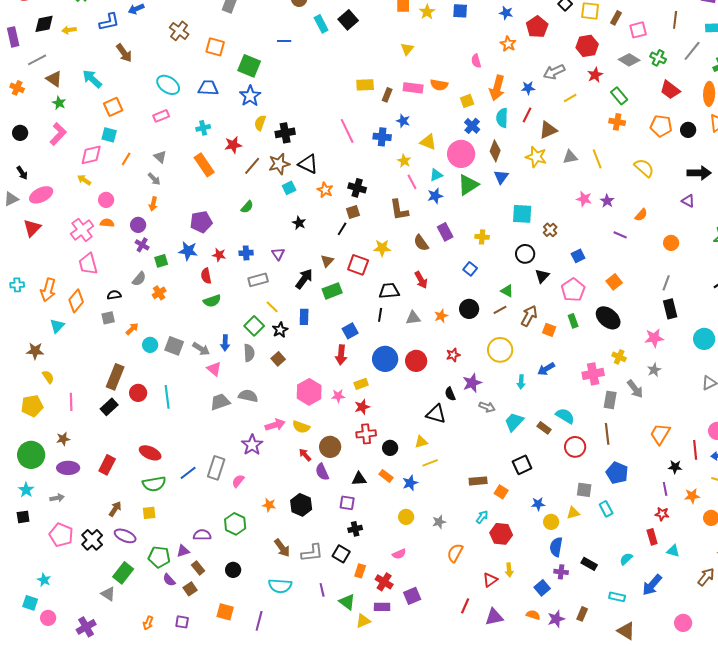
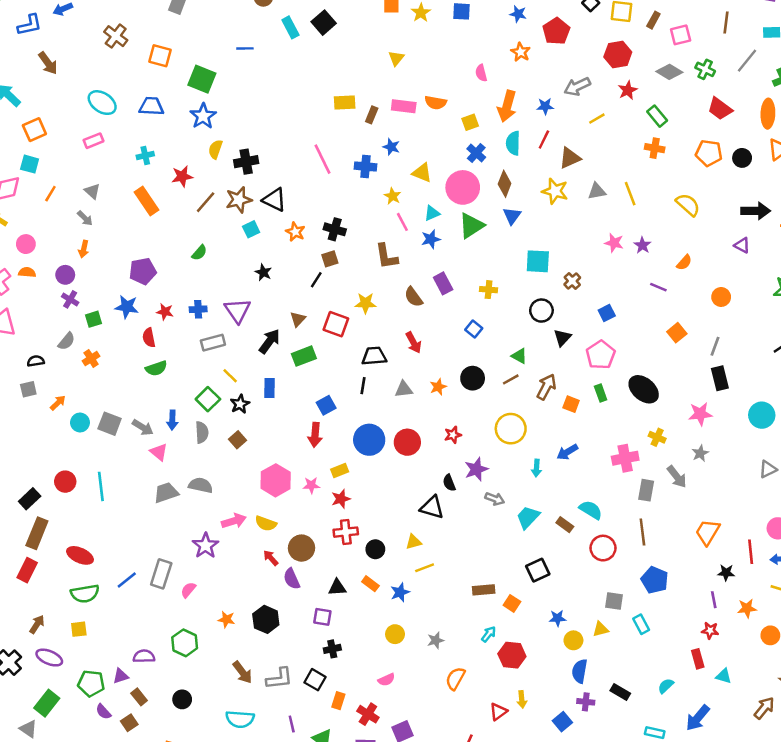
purple triangle: (278, 254) -> (238, 311), size x1.6
orange square: (614, 282) -> (677, 333), moved
brown rectangle: (115, 377) -> (37, 533), moved

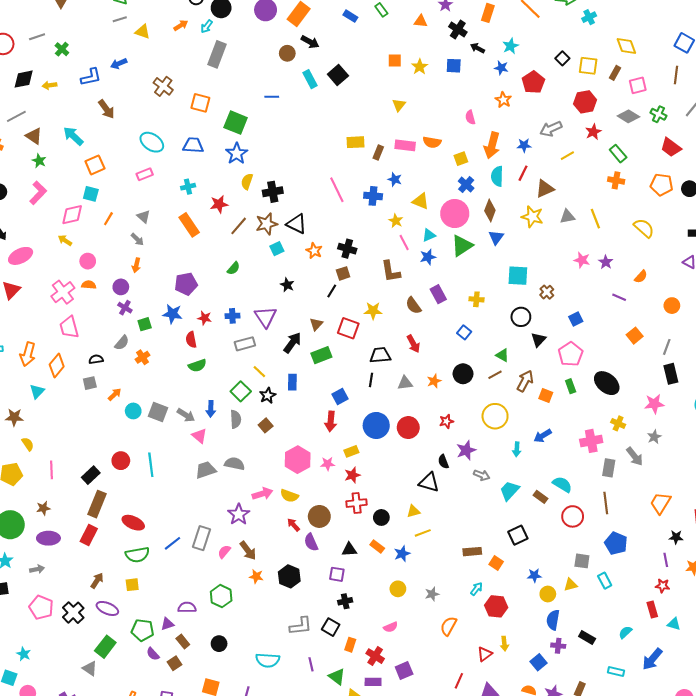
brown arrow: (242, 672) -> (248, 551), moved

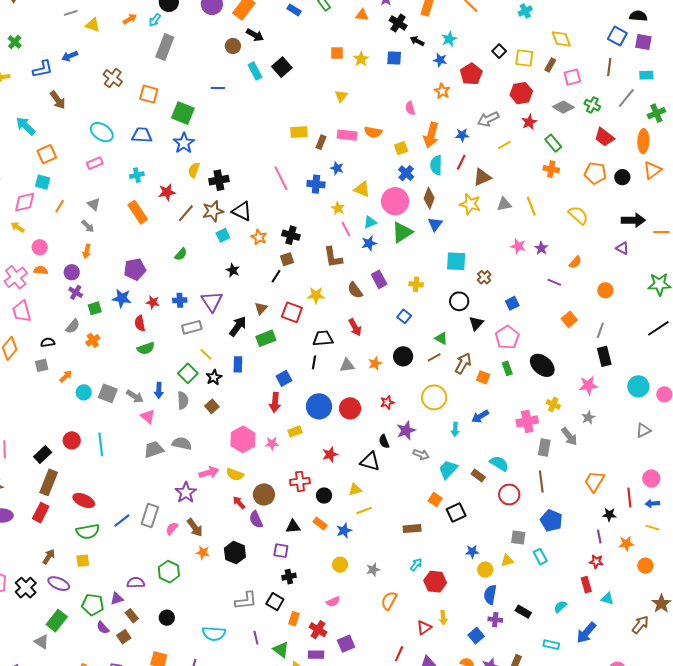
red star: (352, 475) -> (330, 454), moved
orange square: (496, 563) -> (435, 500), moved

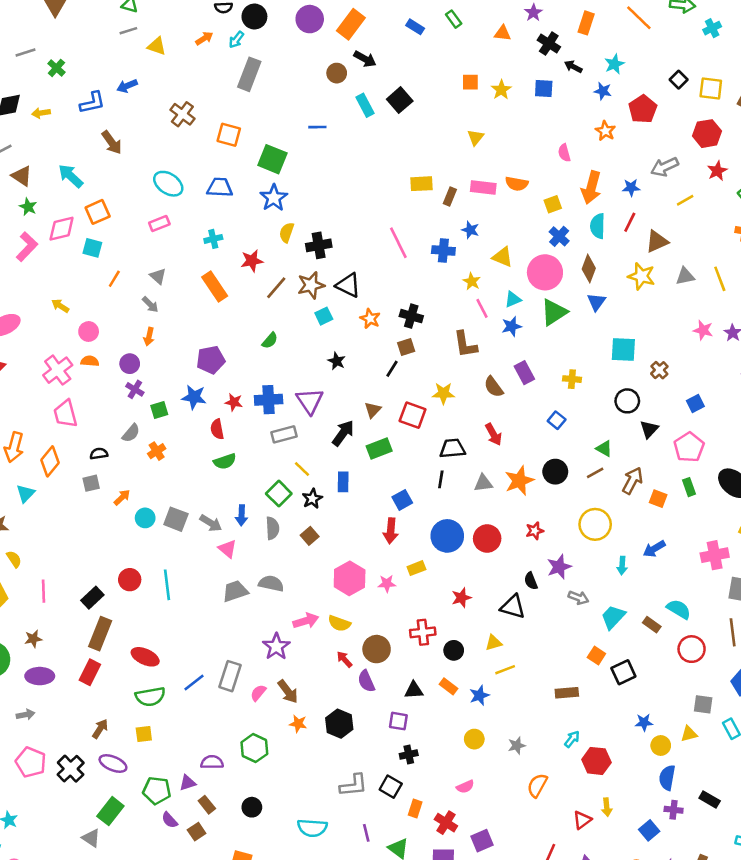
pink diamond: (25, 202) -> (62, 229), moved
blue cross: (180, 300) -> (269, 400), size x1.5
orange star: (375, 363) -> (519, 481), size x1.6

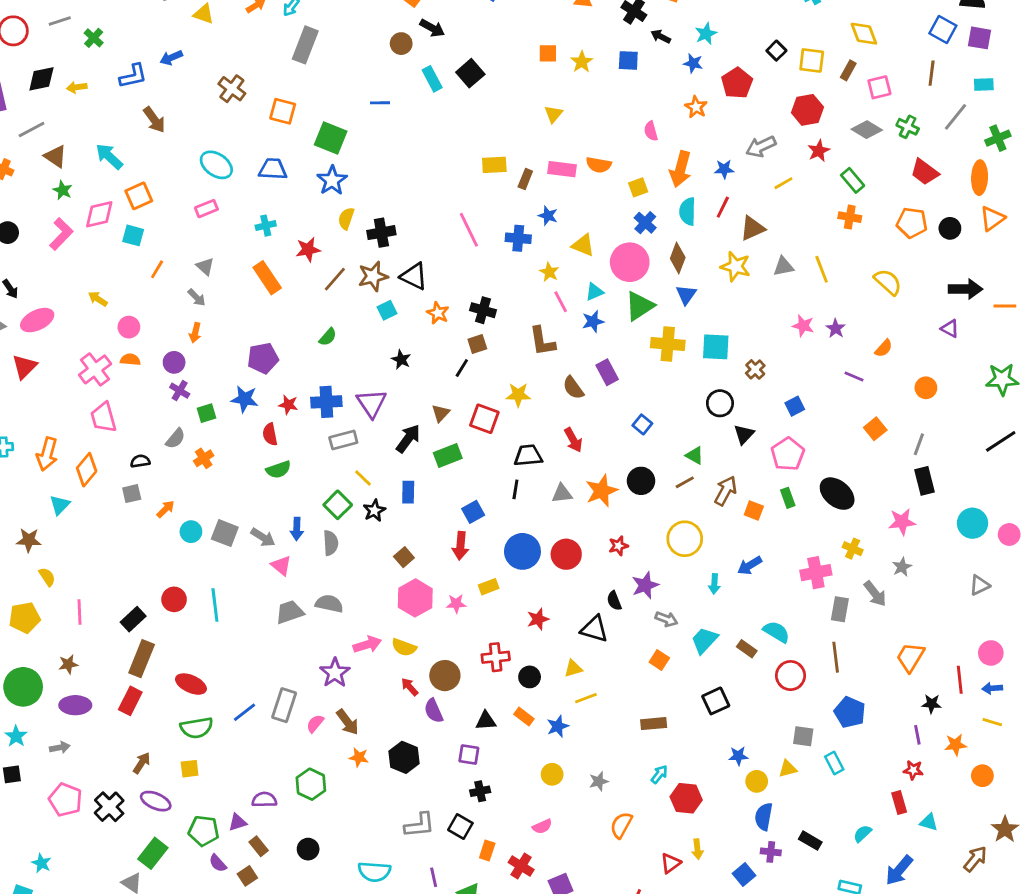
yellow cross: (572, 379) -> (668, 344), moved, size x1.6
brown square: (310, 536) -> (404, 557), moved
orange square: (596, 655) -> (659, 660), moved

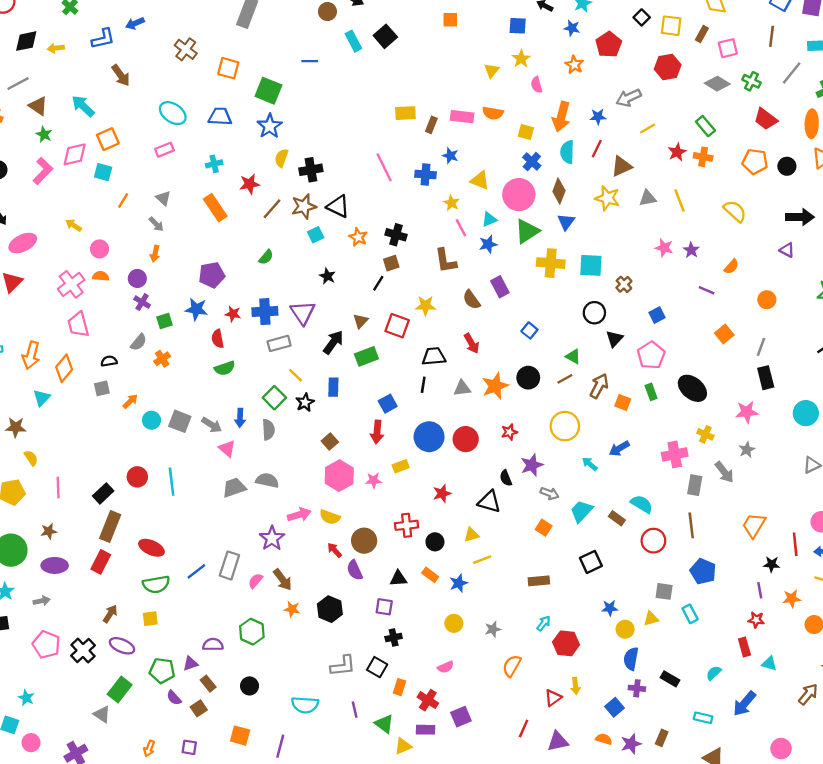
yellow star: (582, 62) -> (521, 59), moved
yellow triangle: (554, 114) -> (492, 71), moved
red star: (819, 151) -> (677, 152), moved
yellow square: (638, 187) -> (526, 132), turned 35
cyan arrow: (714, 584) -> (590, 464), turned 126

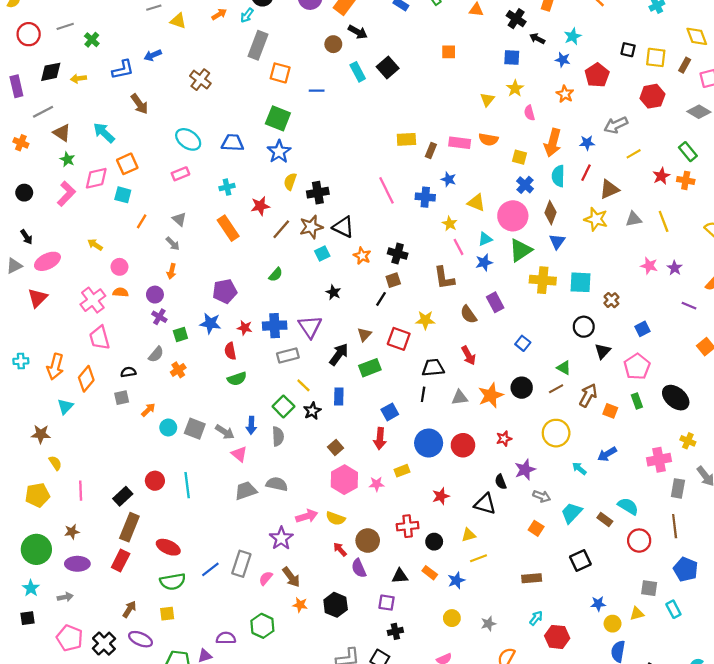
black square: (642, 17) -> (628, 50), turned -32
orange square: (228, 68) -> (280, 73), moved

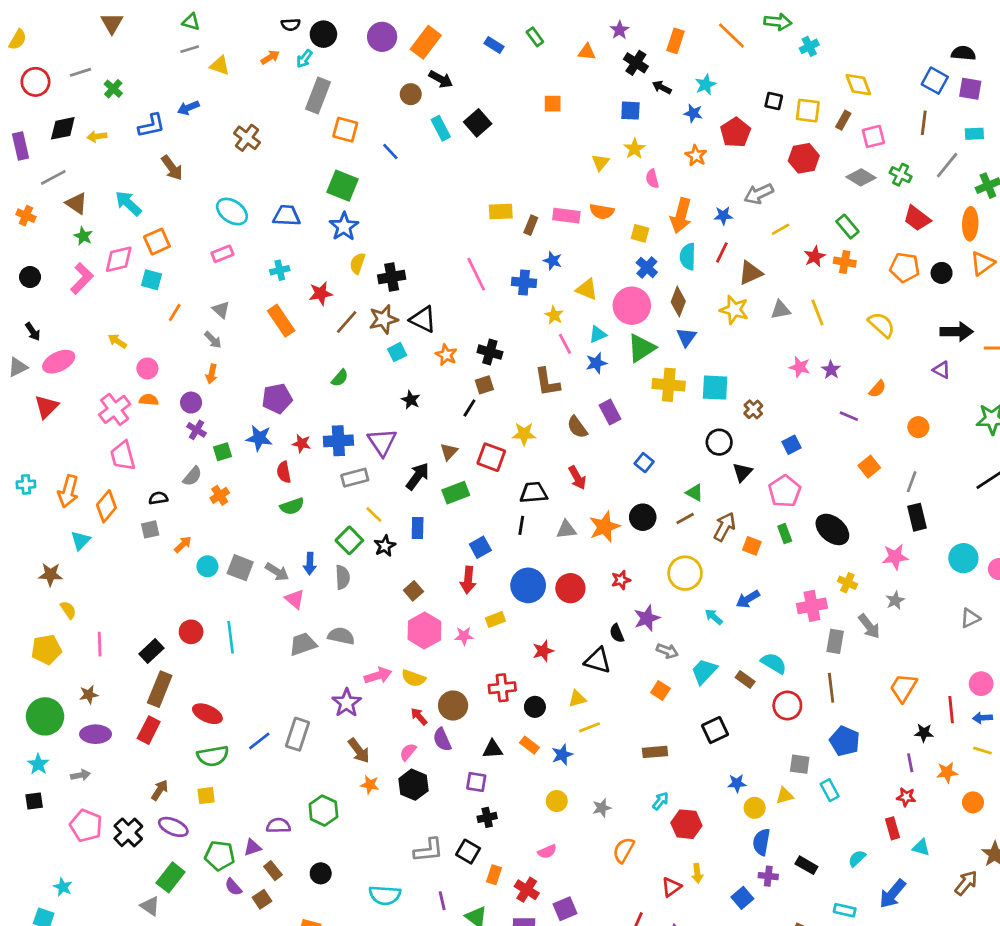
blue line: (317, 91) -> (390, 151), turned 48
pink semicircle: (266, 578) -> (408, 752), moved

